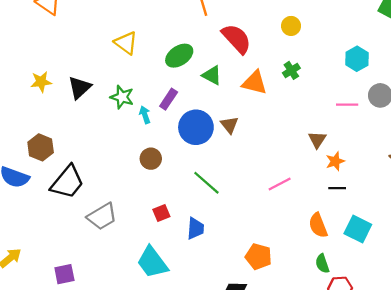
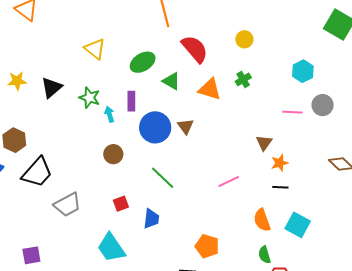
purple rectangle: (169, 99) -> (131, 101), turned -36

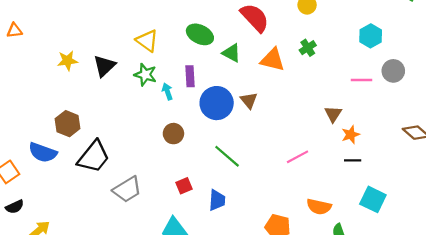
yellow triangle: (95, 49) -> (147, 41), moved
green ellipse: (143, 62) -> (200, 34), turned 60
orange semicircle: (262, 220) -> (319, 207), moved, turned -55

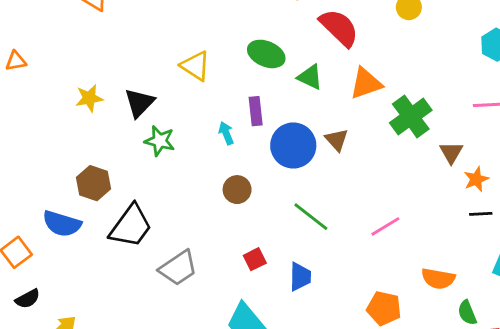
green cross: (308, 48) -> (411, 117), moved, size x1.8
orange triangle: (273, 60) -> (366, 83), turned -30
green star: (145, 75) -> (160, 141), moved
pink line: (297, 157) -> (385, 226), moved

